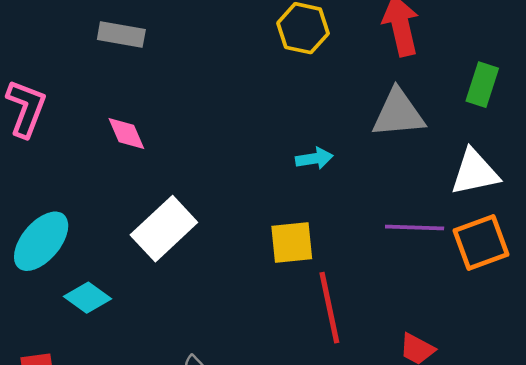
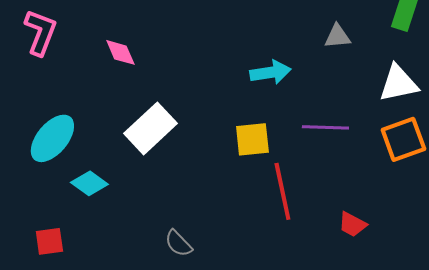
gray triangle: (398, 113) -> (337, 36), size x0.6
cyan arrow: (314, 159) -> (270, 72), size x1.4
purple line: (415, 227) -> (325, 127), moved

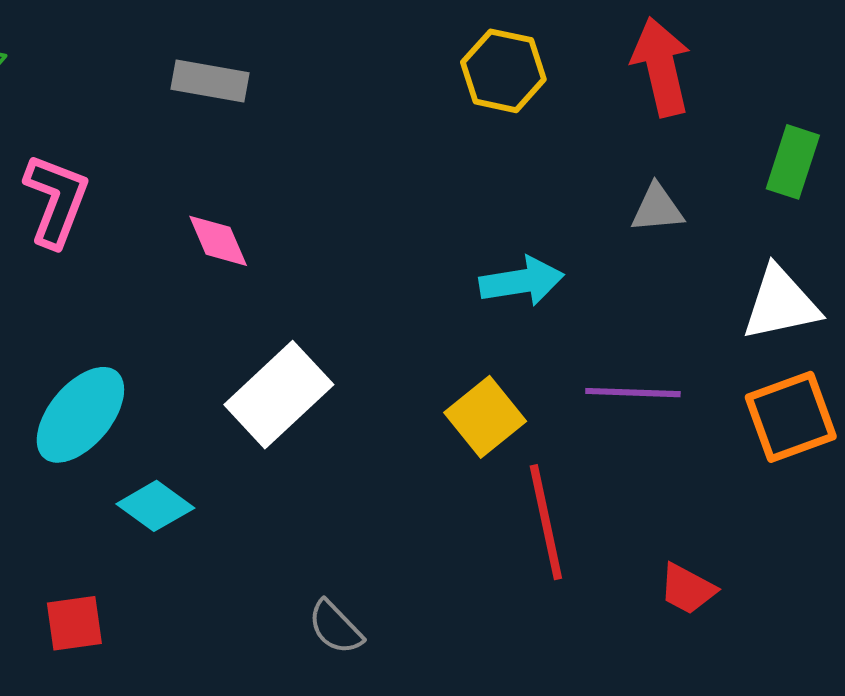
yellow square: (252, 139) -> (485, 417), turned -33

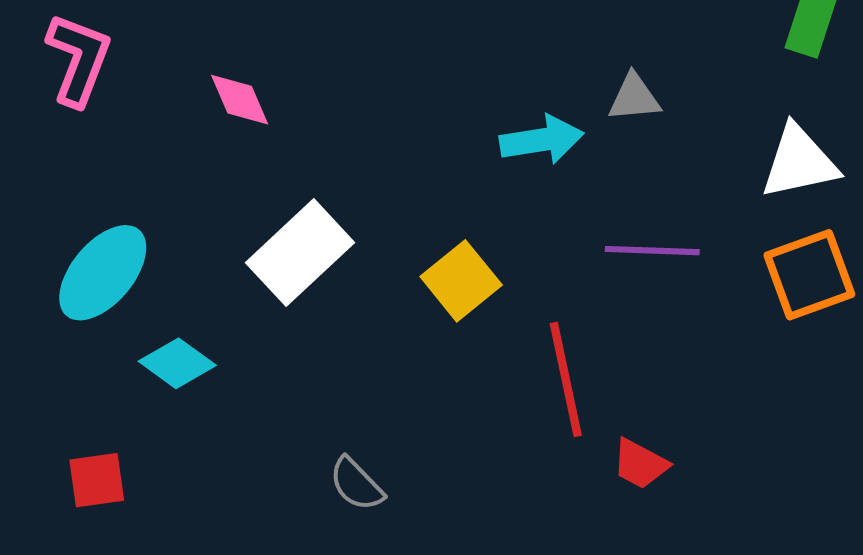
gray triangle: (657, 208) -> (634, 98), moved
yellow square: (485, 417) -> (461, 281), moved
red trapezoid: (688, 589) -> (640, 464), moved

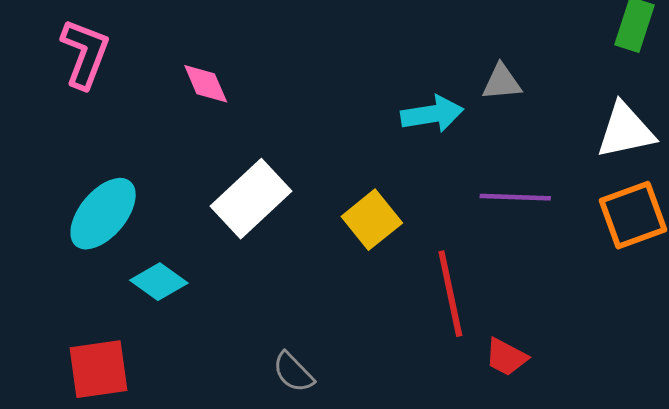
red square: (97, 480) -> (99, 369), size x1.4

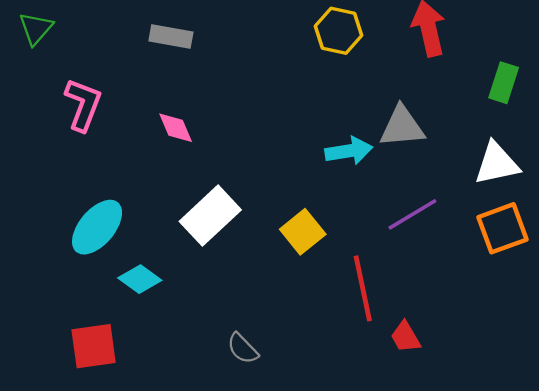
gray triangle: (502, 82) -> (402, 127), size x1.5
purple line: (515, 197) -> (412, 214), turned -33
red trapezoid: (506, 357) -> (405, 337), turned 32

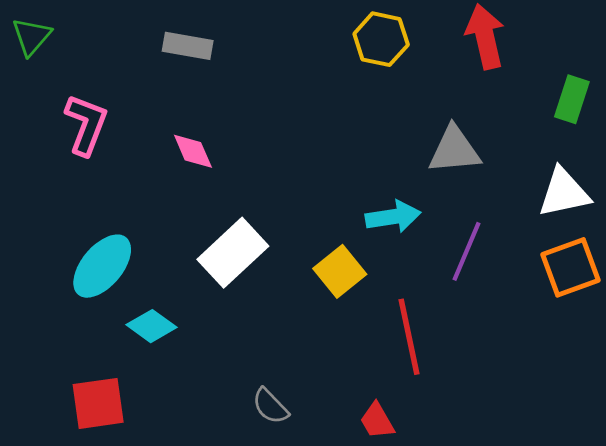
cyan arrow: (349, 151) -> (393, 217), moved
purple line: (412, 214) -> (466, 251), turned -36
red trapezoid: (405, 337) -> (377, 421), moved

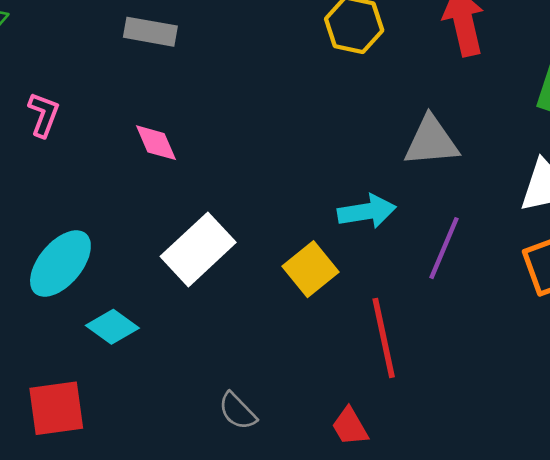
pink L-shape: (86, 125) -> (44, 115), size x0.7

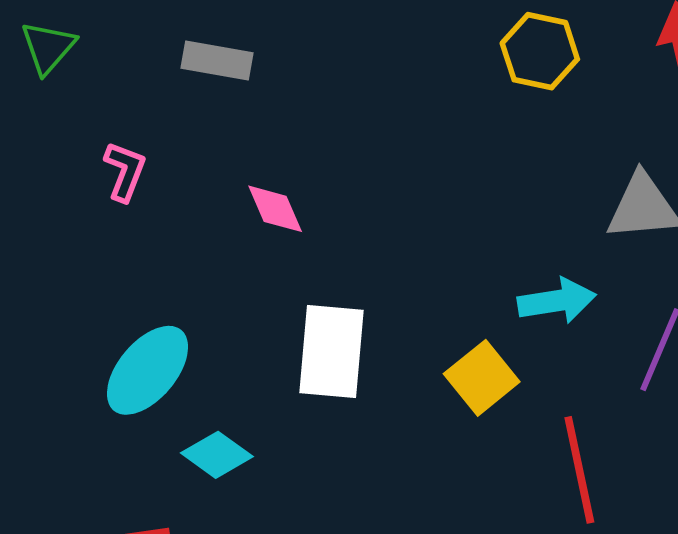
gray rectangle: (150, 32) -> (217, 61), moved
white rectangle: (198, 249) -> (331, 352), turned -42

